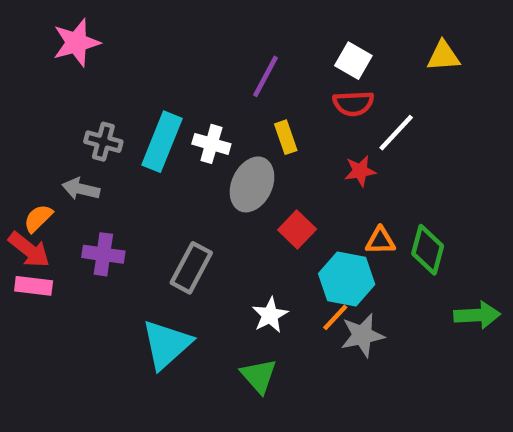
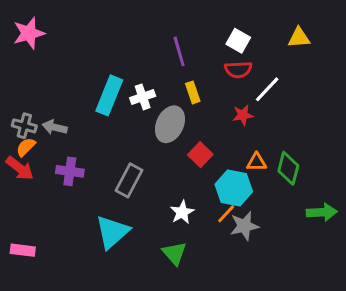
pink star: (76, 43) -> (29, 33), moved
purple line: (266, 76) -> (179, 51), turned -44
gray cross: (103, 142) -> (24, 126), moved
white cross: (211, 144) -> (143, 97), turned -35
pink rectangle: (34, 286) -> (23, 250), moved

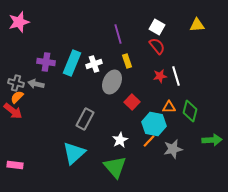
red semicircle: (238, 70) -> (157, 46), turned -126
white line: (267, 89) -> (176, 76), moved, turned -60
purple cross: (70, 171) -> (46, 62), moved
gray star: (244, 226) -> (173, 149), moved
green triangle: (175, 253) -> (115, 167), size x1.4

